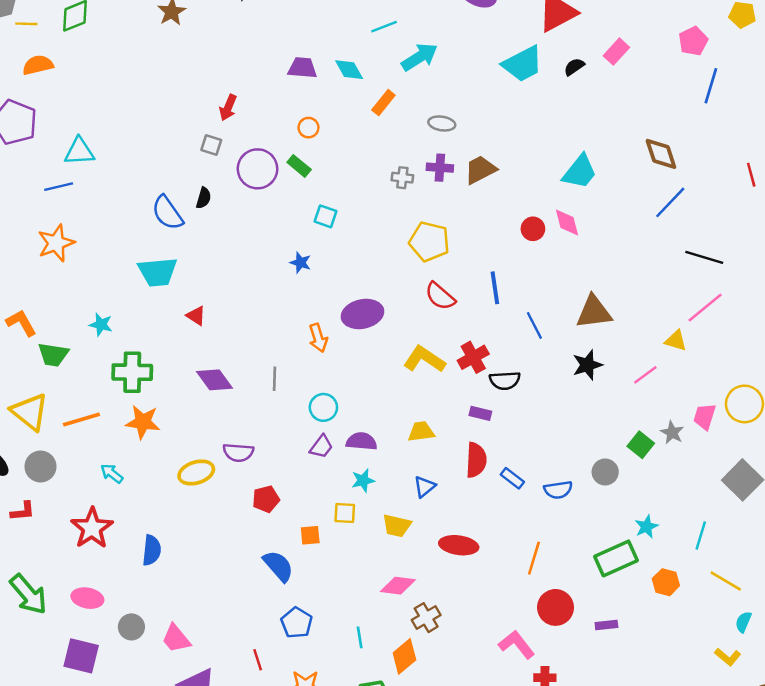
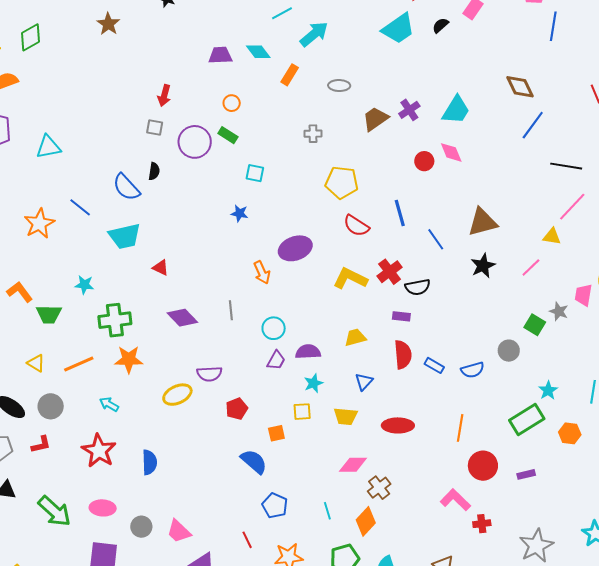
purple cross: (440, 168) -> (409, 110), moved, turned -30
blue line: (59, 187) -> (80, 207), moved, turned 60
yellow triangle: (30, 412) -> (36, 363), size x0.6

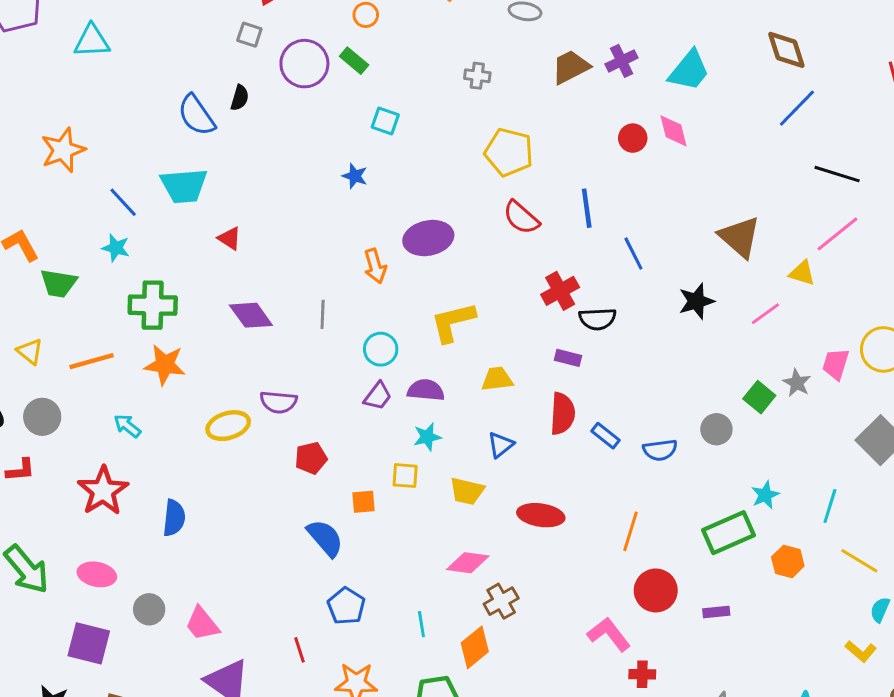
blue line: (80, 207) -> (123, 202), moved
brown triangle: (483, 222) -> (740, 237), moved, turned 48
yellow L-shape: (350, 278) -> (453, 322), moved, turned -48

